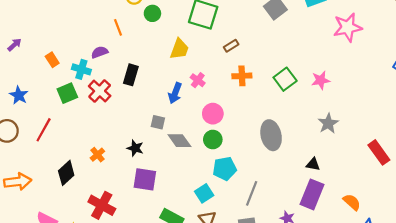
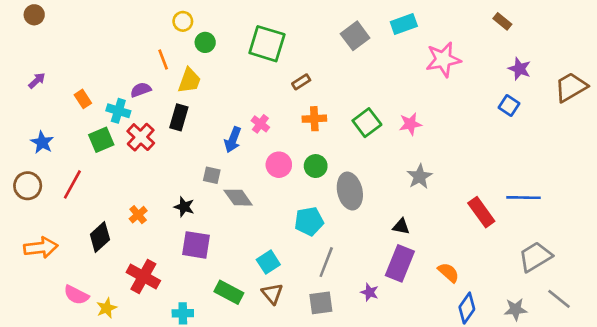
yellow trapezoid: (179, 49) -> (189, 81), moved
green circle: (213, 140) -> (316, 166), moved
cyan pentagon: (225, 169) -> (309, 221), moved

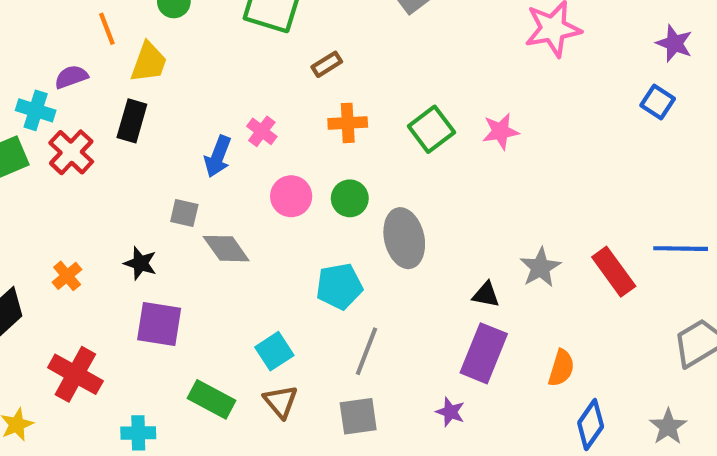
gray star: (420, 177) -> (540, 267), moved
orange semicircle: (448, 273) -> (561, 368), turned 65
purple star: (370, 292) -> (450, 412), moved
gray star: (516, 309) -> (668, 427), turned -30

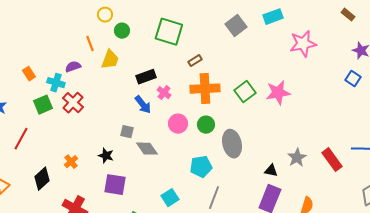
black rectangle: (132, 121) -> (146, 77), moved, turned 54
orange cross: (348, 123) -> (205, 89), size x1.6
pink star: (501, 131) -> (278, 93), size x1.4
blue arrow: (218, 156) -> (143, 105), turned -60

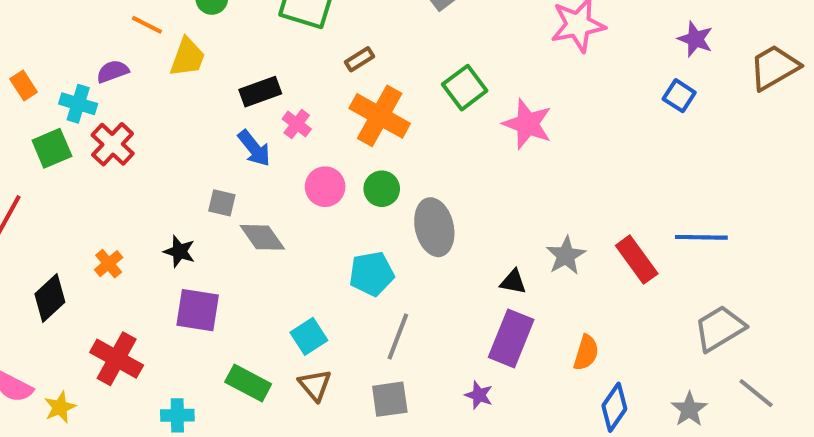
orange line: (90, 44) -> (147, 25), turned -42
orange cross: (205, 89) -> (380, 116), turned 32
green square: (245, 92) -> (465, 88), moved
pink star: (278, 93) -> (527, 124), turned 30

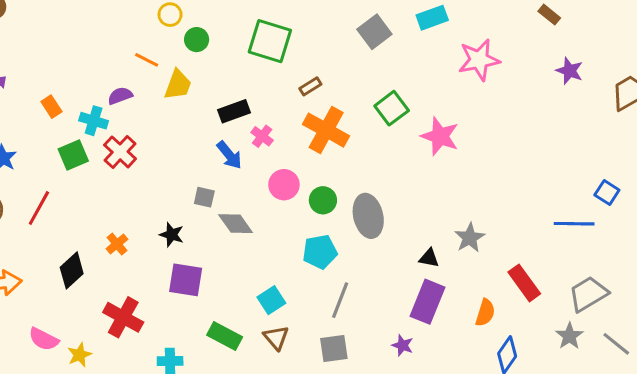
blue square: (679, 96) -> (607, 192), moved
green circle: (382, 189) -> (323, 200), moved
red rectangle: (637, 260) -> (524, 283), moved
gray star: (689, 409) -> (569, 336), moved

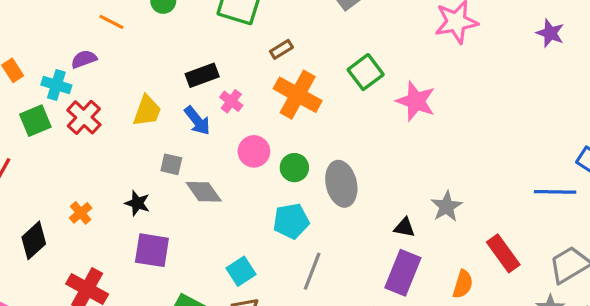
yellow trapezoid: (178, 85) -> (147, 111), moved

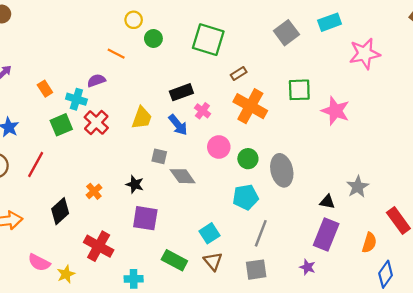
green square: (366, 72) -> (299, 90), turned 35

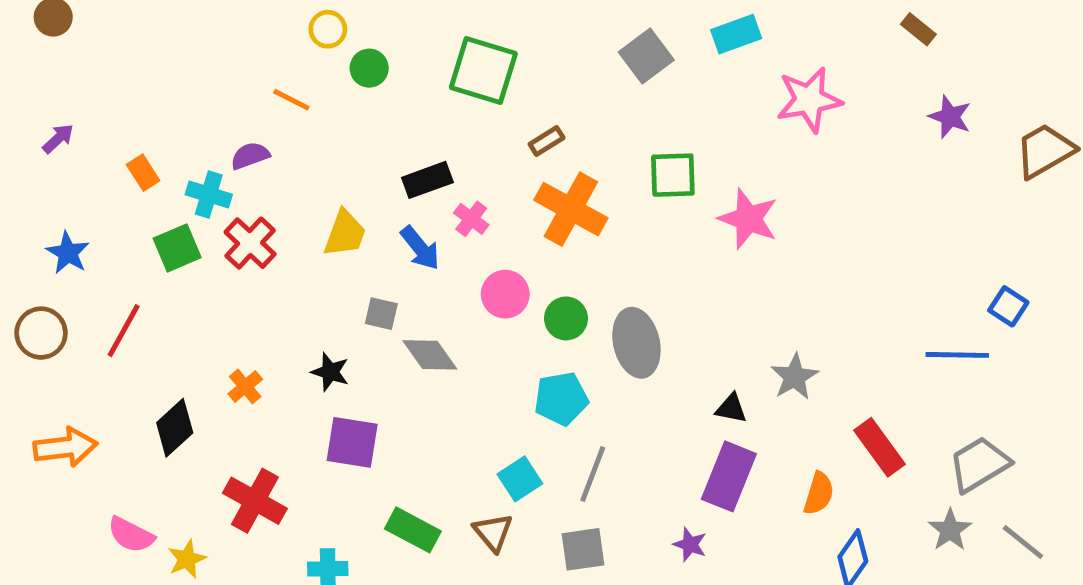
cyan square: (209, 233) -> (520, 479), moved

